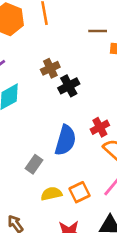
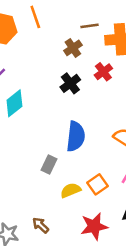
brown cross: (50, 68) -> (73, 48), moved
red cross: (100, 127) -> (103, 72), moved

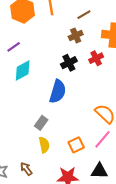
brown line: (89, 26) -> (84, 15), moved, turned -32
blue semicircle: (76, 136) -> (58, 92), moved
yellow semicircle: (71, 190) -> (44, 145), moved, turned 91

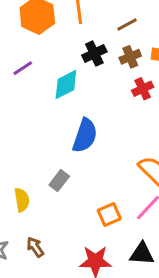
brown cross: (76, 35) -> (130, 57), moved
black cross: (69, 63) -> (94, 54), moved
cyan diamond: (23, 70) -> (66, 85), moved
yellow semicircle: (44, 145) -> (22, 200), moved

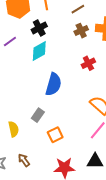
black cross: (94, 54) -> (39, 28), moved
red cross: (143, 89) -> (88, 63), moved
orange square: (109, 215) -> (55, 135), moved

